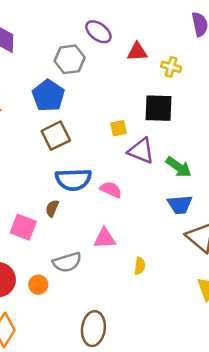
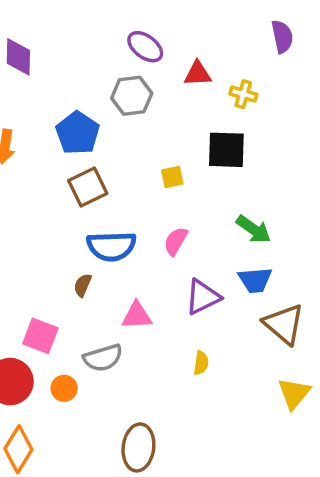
gray hexagon: (70, 59) -> (132, 96), moved
purple triangle: (141, 151) -> (203, 297), moved, turned -48
pink semicircle: (111, 190) -> (176, 241), moved, turned -85
pink square: (23, 227) -> (40, 336), moved
pink triangle: (105, 238) -> (137, 316), moved

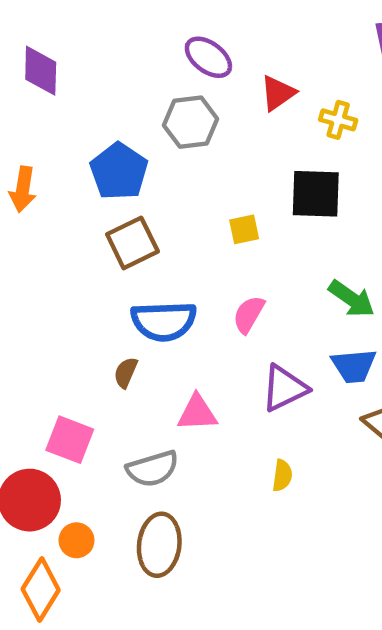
red triangle: (198, 74) -> (278, 93), turned -32
orange circle: (64, 388) -> (76, 540), moved
brown ellipse: (138, 447) -> (159, 545), moved

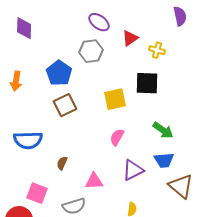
yellow square: (244, 229) -> (115, 99), size x1.6
blue semicircle: (164, 321) -> (28, 140), moved

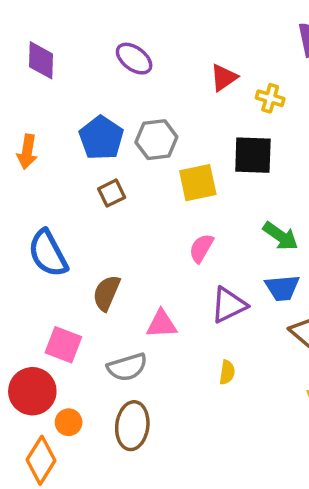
purple ellipse: (99, 22) -> (134, 59), moved
gray hexagon: (91, 51) -> (156, 140), moved
brown square: (65, 105) -> (112, 193), size x0.7
blue semicircle: (28, 140) -> (48, 253), turned 64
brown semicircle: (62, 163) -> (106, 293), size x1.5

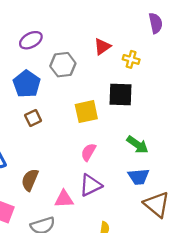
purple ellipse: (134, 59) -> (31, 40), moved, turned -65
gray hexagon: (156, 140) -> (63, 65), moved
purple triangle: (229, 305) -> (91, 185), moved

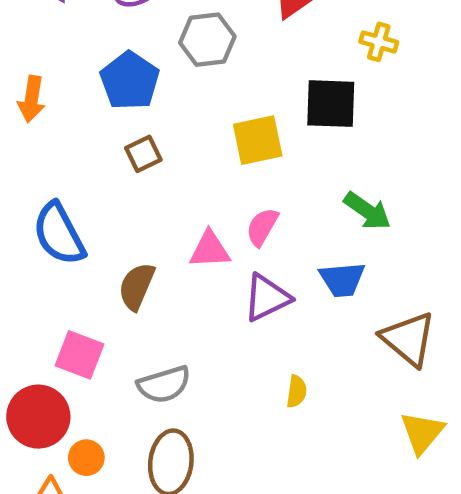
yellow cross: (131, 59) -> (379, 42), moved
blue trapezoid: (139, 177) -> (342, 279), moved
pink triangle: (64, 199) -> (210, 250), moved

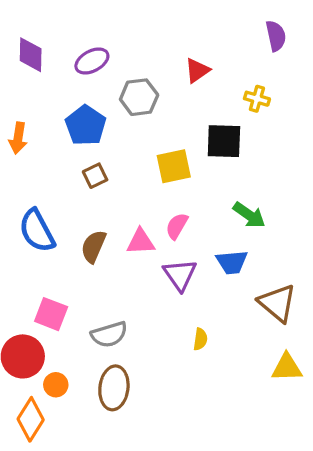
brown semicircle: (137, 286) -> (93, 246), moved
purple triangle: (267, 298) -> (180, 275), turned -39
yellow triangle: (422, 433) -> (287, 367), turned 48

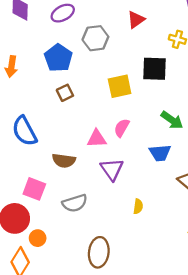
brown semicircle: (93, 246) -> (64, 161), moved, turned -105
purple triangle: (180, 275) -> (112, 169), moved
brown ellipse: (114, 388) -> (99, 252), moved

